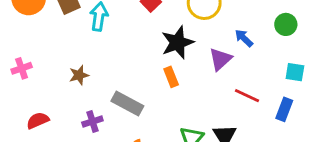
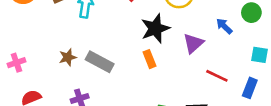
blue arrow: (244, 38) -> (224, 26), moved
pink cross: (22, 68) -> (16, 63), moved
gray rectangle: (127, 103) -> (100, 62), moved

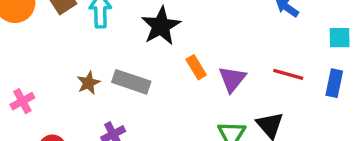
black star: (155, 28) -> (161, 26), moved
purple triangle: (193, 43) -> (232, 79), moved

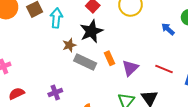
gray rectangle: (131, 82) -> (85, 62), moved
brown star: (88, 83) -> (69, 45), moved

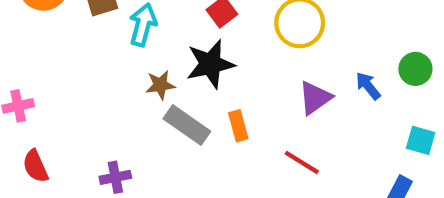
purple triangle: (130, 68) -> (315, 98), moved
red line: (164, 69) -> (302, 162), moved
red semicircle: (17, 94) -> (35, 166), turned -98

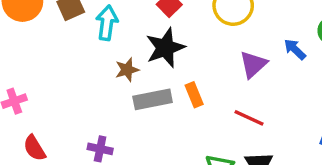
gray rectangle: (187, 125) -> (153, 99), turned -39
purple cross: (115, 177) -> (100, 149), turned 30

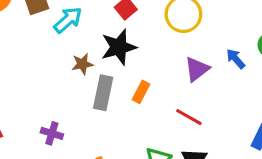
cyan arrow: (107, 23) -> (68, 20), turned 36
orange rectangle: (194, 95) -> (141, 92), turned 45
gray rectangle: (153, 99) -> (103, 93), turned -72

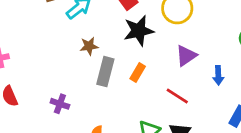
black star: (119, 47) -> (139, 31), moved
blue arrow: (236, 59) -> (218, 75), moved, turned -144

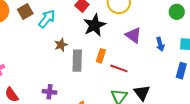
purple triangle: (186, 56) -> (133, 35), turned -36
red line: (177, 96) -> (119, 68), moved

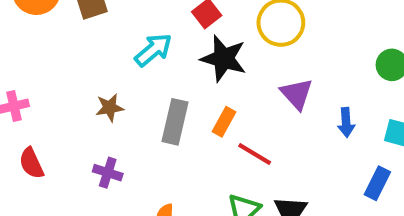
cyan arrow: (47, 19) -> (153, 50), moved
black star: (95, 25) -> (224, 58), turned 30
brown star: (61, 45) -> (110, 108), moved

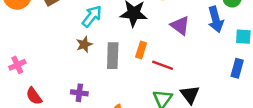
brown star: (110, 108) -> (84, 44), moved
blue arrow: (346, 122) -> (216, 19), moved, size x1.5

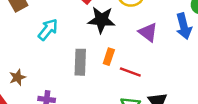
cyan arrow: (92, 16) -> (48, 29), moved
brown star: (84, 44) -> (17, 77), moved

